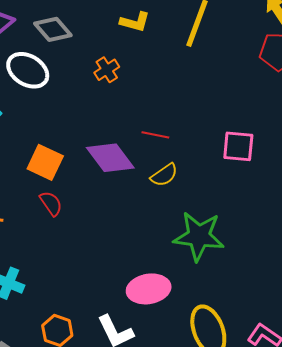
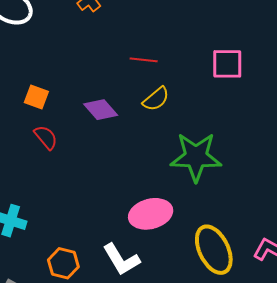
purple diamond: (110, 158) -> (101, 110), moved, size x0.7
orange square: (45, 162) -> (36, 97), size x0.7

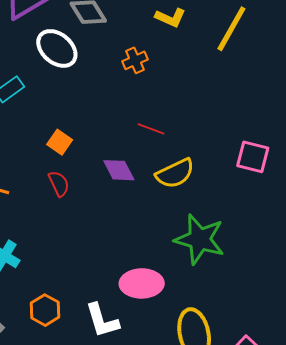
red line: (144, 60) -> (151, 129), moved
yellow semicircle: (156, 99) -> (175, 173), size x1.4

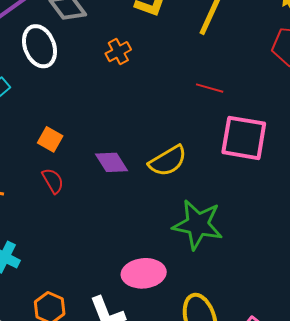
white ellipse: (57, 48) -> (40, 46), turned 33
red line: (151, 129) -> (210, 88), moved
pink square: (253, 157) -> (244, 138), size x1.4

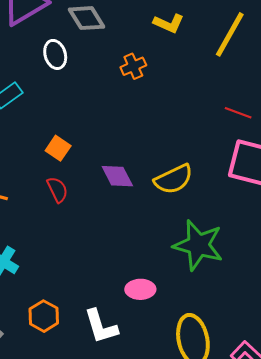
white ellipse: (40, 46) -> (55, 54), size x0.7
red line: (210, 88) -> (238, 113), moved
pink ellipse: (144, 273) -> (140, 289), size x0.7

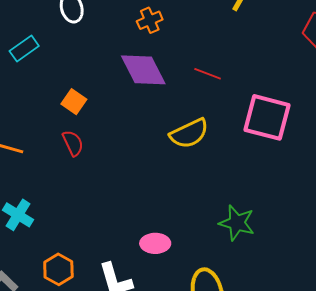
red line: (238, 113) -> (208, 74), moved
purple diamond: (117, 176) -> (143, 70), moved, size x1.4
green star: (198, 245) -> (237, 223), moved, size x0.7

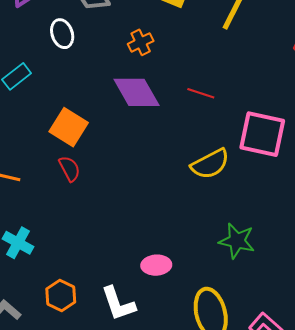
orange square: (74, 102) -> (69, 127), size x1.5
yellow semicircle: (189, 134) -> (210, 164), moved

